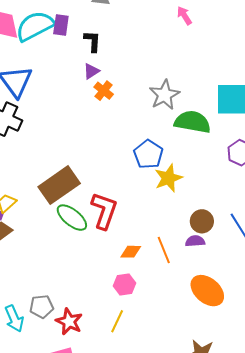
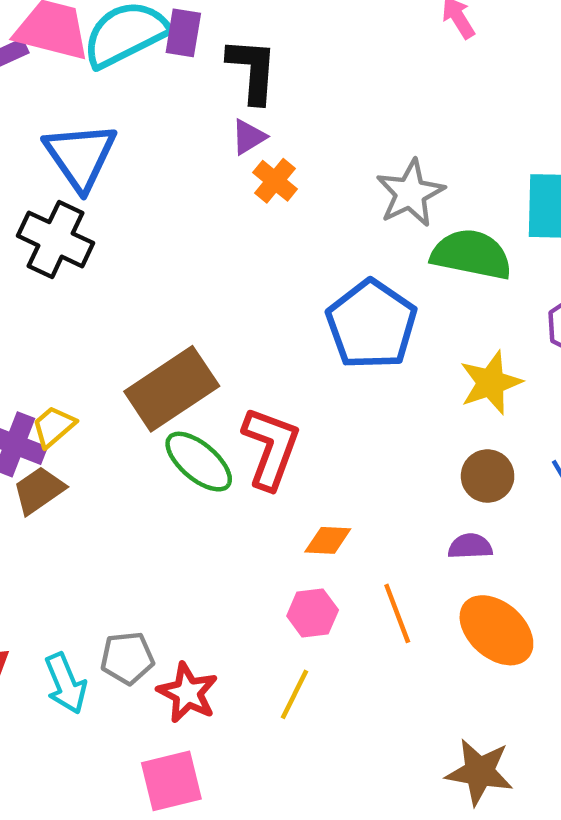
black L-shape: (92, 41) -> (252, 70), size x1.4
blue pentagon: (148, 154) -> (371, 324), size x1.4
yellow star: (168, 178) -> (491, 383), moved
purple semicircle: (195, 241) -> (470, 546), moved
orange line: (164, 250) -> (397, 613), moved

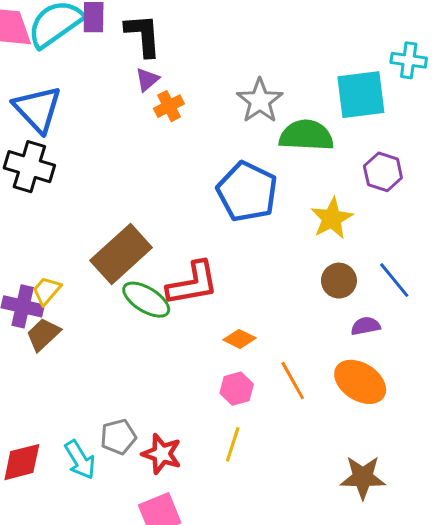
orange cross: (275, 181) -> (169, 106), turned 32
red L-shape: (271, 448) -> (193, 283), turned 68
orange diamond: (328, 540) -> (240, 339), turned 32
purple semicircle: (470, 546) -> (366, 326), moved

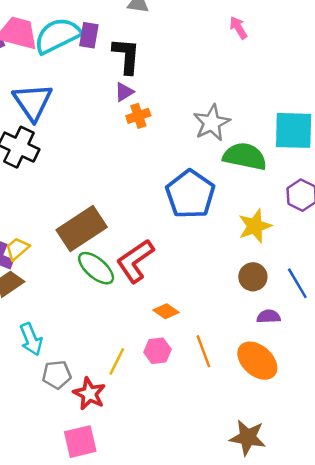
red L-shape: (193, 283) -> (135, 261), turned 147
yellow line: (233, 444) -> (117, 361), moved
cyan arrow: (80, 460) -> (31, 339), moved

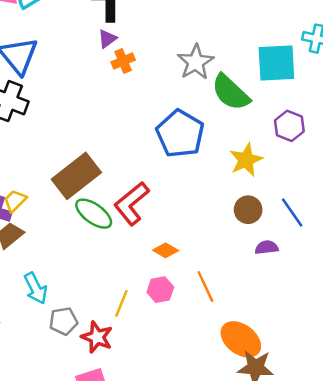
green semicircle: (245, 156) -> (231, 92), turned -144
orange ellipse: (257, 361) -> (241, 339), moved

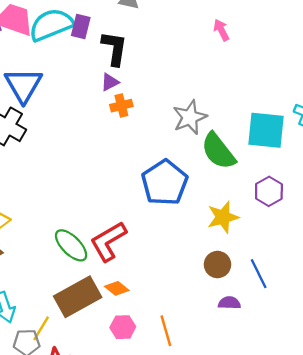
brown rectangle: (76, 176) -> (78, 297), moved
orange diamond: (166, 250) -> (117, 288), moved
yellow line: (121, 303) -> (41, 328), moved

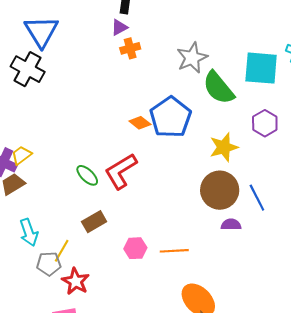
green ellipse: (71, 245) -> (87, 175), size x0.7
brown circle: (217, 265) -> (220, 190), size x1.6
orange diamond: (117, 288) -> (140, 123), moved
brown rectangle: (78, 297) -> (94, 222), size x0.6
orange line: (166, 331) -> (174, 251), turned -76

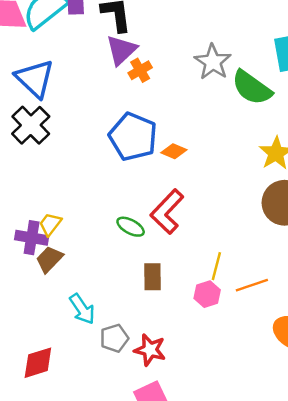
purple triangle: (119, 27) -> (121, 50), size x1.6
black cross: (28, 69) -> (31, 125), turned 32
blue pentagon: (171, 117) -> (133, 137), moved
brown rectangle: (94, 222) -> (152, 277), turned -45
yellow line: (62, 251) -> (216, 266), moved

